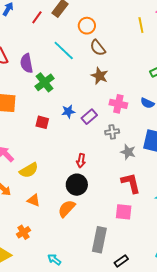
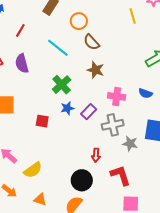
red line: (37, 17) -> (20, 30), moved
green cross: (44, 82) -> (62, 85), moved
gray cross: (112, 132) -> (113, 125), size x1.5
red arrow: (81, 161) -> (96, 155), moved
red L-shape: (131, 183) -> (121, 175), moved

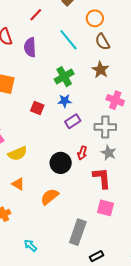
purple rectangle: (89, 112) -> (73, 121), moved
gray star: (130, 144) -> (109, 153), moved
black circle: (82, 180) -> (61, 163), moved

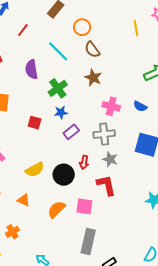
purple semicircle: (30, 47) -> (31, 69), moved
yellow semicircle: (18, 154) -> (35, 170), moved
pink square: (106, 208) -> (84, 206), moved

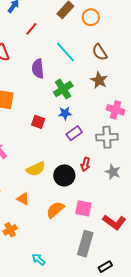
orange circle: (82, 27) -> (91, 17), moved
gray star: (110, 159) -> (113, 172), moved
red L-shape: (106, 185) -> (114, 222), moved, turned 135

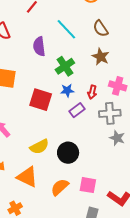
red square: (38, 122) -> (41, 100), size x1.6
red arrow: (85, 164) -> (92, 92), moved
gray star: (113, 172) -> (117, 138), moved
orange triangle: (23, 199) -> (27, 177), size x1.6

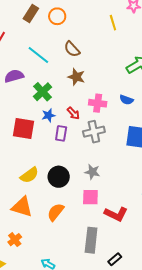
purple semicircle: (39, 46) -> (14, 76), turned 90
red arrow: (92, 92) -> (73, 113), turned -48
purple rectangle: (77, 110) -> (61, 133), turned -35
gray star: (117, 138) -> (92, 172), moved
pink square: (88, 185) -> (90, 197), moved

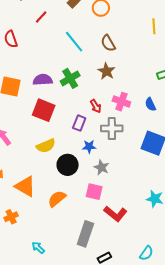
purple semicircle: (14, 76) -> (43, 80), moved
blue semicircle: (126, 100) -> (150, 104), turned 32
blue star: (48, 115) -> (89, 147), moved
yellow semicircle: (29, 175) -> (46, 146), moved

